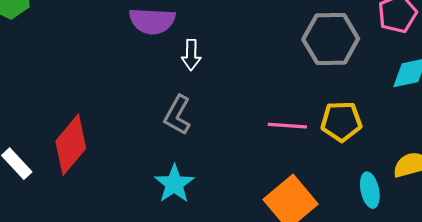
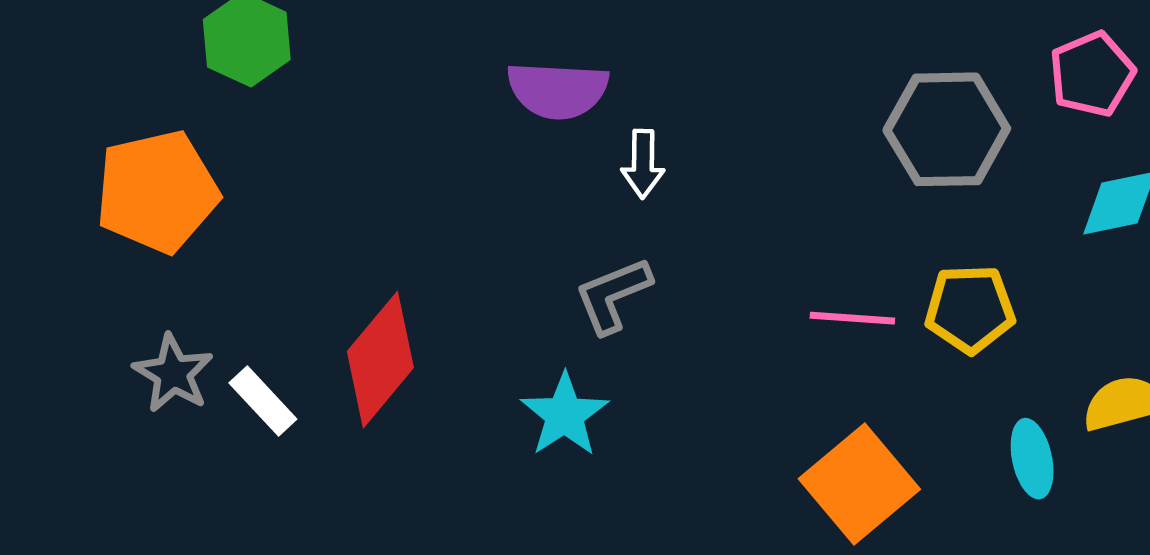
gray L-shape: (177, 115) -> (613, 295), turned 39
cyan star: (174, 184) -> (565, 415), moved

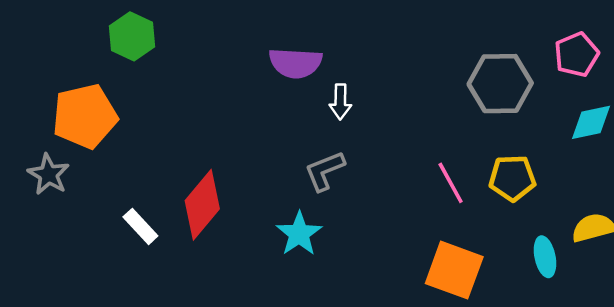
pink line: (852, 318) -> (451, 183), turned 57
gray star: (173, 373) -> (48, 174), moved
orange square: (859, 484) -> (454, 270), turned -30

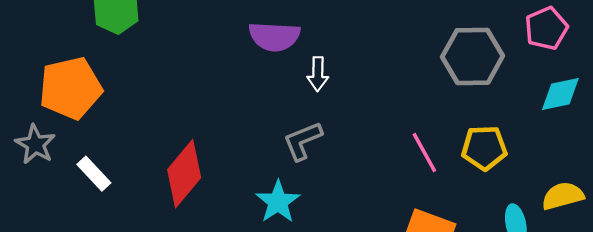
white rectangle: (140, 226) -> (94, 174), moved

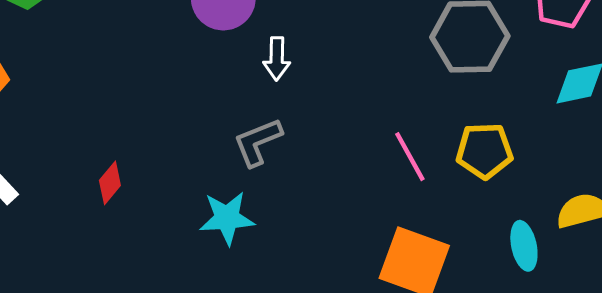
red diamond: (184, 174) -> (110, 183), size x0.5
cyan star: (278, 202) -> (227, 218), turned 30

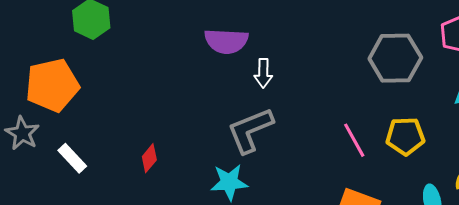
gray L-shape: (258, 142) -> (250, 130), size x1.4

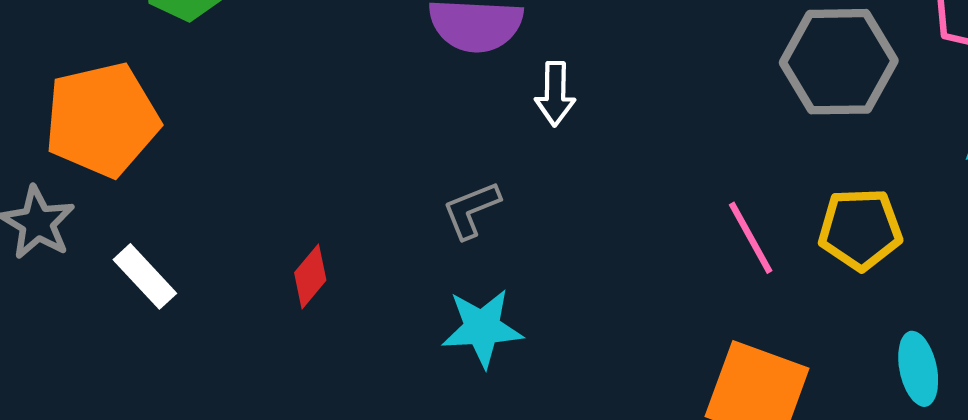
gray L-shape: (250, 130) -> (471, 210), moved, size x0.6

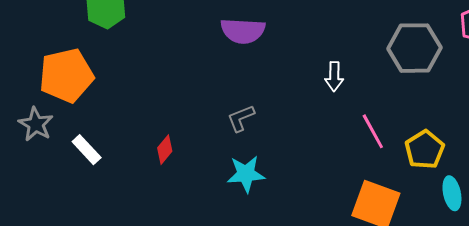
white arrow: (555, 94) -> (334, 77), moved
yellow pentagon: (860, 229) -> (425, 150), moved, turned -30

